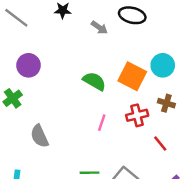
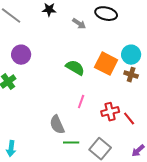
brown cross: (166, 103) -> (131, 75), moved
red cross: (137, 115) -> (110, 112), moved
gray semicircle: (39, 136) -> (57, 125), moved

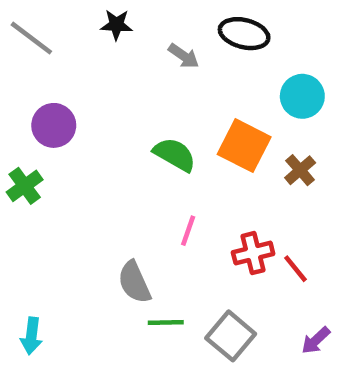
cyan circle: (131, 55) -> (302, 96), moved
brown cross: (131, 75) -> (300, 170), turned 32

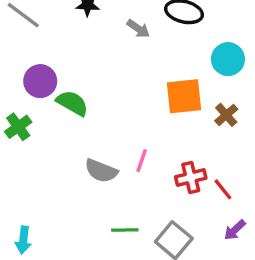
orange square: (244, 146) -> (184, 96), turned -33
green semicircle: (175, 155) -> (72, 103), moved
gray semicircle: (134, 282) -> (101, 171), moved, turned -44
purple arrow: (316, 340) -> (235, 230), moved

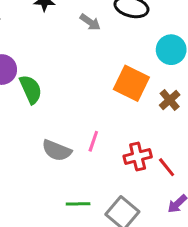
orange square: (184, 96) -> (131, 83), turned 32
green semicircle: (72, 103) -> (31, 89), turned 36

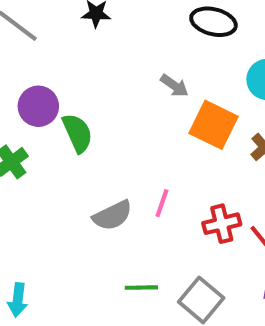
gray arrow: (90, 22) -> (174, 86), moved
gray semicircle: (57, 150) -> (113, 215), turned -48

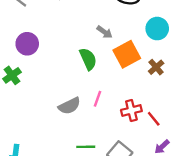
orange square: (213, 125) -> (127, 54), turned 36
green semicircle: (77, 133) -> (88, 59), moved

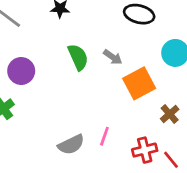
green semicircle: (88, 59) -> (78, 57), moved
brown cross: (156, 67) -> (170, 114), moved

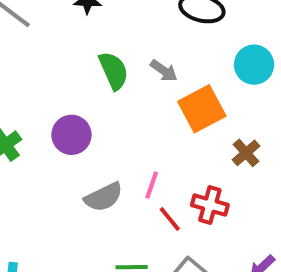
purple circle: (21, 71) -> (71, 135), moved
red cross: (145, 150) -> (210, 205), turned 30
red line: (171, 160) -> (170, 219), moved

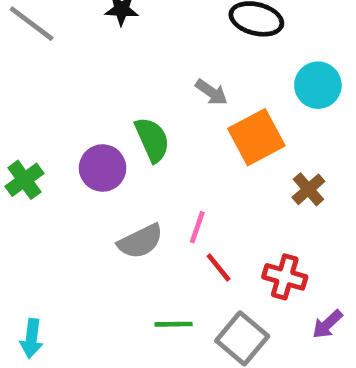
green semicircle: (114, 71) -> (152, 140), moved
red cross: (210, 205) -> (285, 277), moved

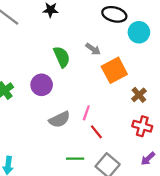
cyan circle: (318, 85) -> (139, 32), moved
green semicircle: (152, 140) -> (62, 57), moved
red cross: (285, 277) -> (142, 126), moved

